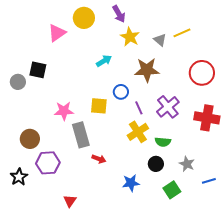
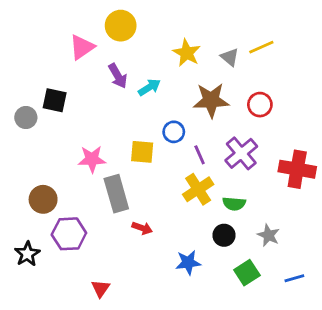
purple arrow: (119, 14) -> (118, 76), moved
red circle: (202, 73) -> (260, 105), moved, size x0.7
blue line: (209, 181) -> (294, 278), moved

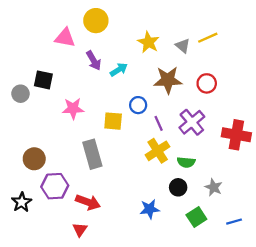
pink triangle: (82, 47) -> (65, 38), turned 45
pink star: (92, 159) -> (73, 109), moved
red arrow: (142, 228) -> (88, 202), moved, size x1.5

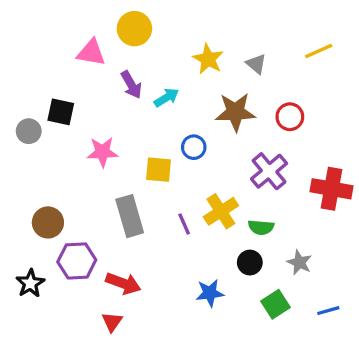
yellow line: (208, 38) -> (319, 51), moved
purple line: (159, 123) -> (184, 224), moved

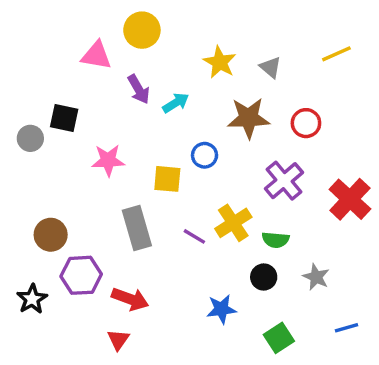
red cross: (331, 189) -> (350, 199), turned 33
purple line: (184, 224) -> (194, 236), turned -35
green square: (275, 304) -> (279, 338), moved

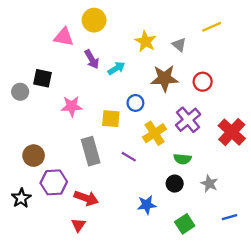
yellow line: (336, 54) -> (212, 27), moved
yellow cross: (233, 223) -> (154, 133), moved

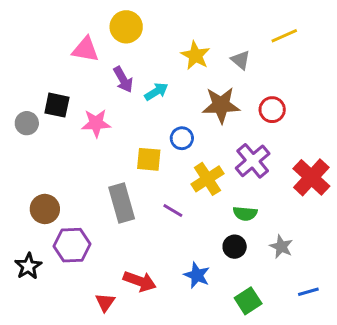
pink star: (72, 106) -> (96, 123), moved
red arrow: (86, 198) -> (140, 281), moved
blue star: (147, 205) -> (197, 275), turned 30

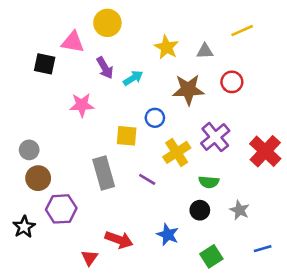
gray triangle: (241, 60) -> (205, 51), turned -42
black square: (57, 105) -> (45, 64), moved
red circle: (272, 110) -> (232, 82), moved
gray circle: (27, 123) -> (29, 150), moved

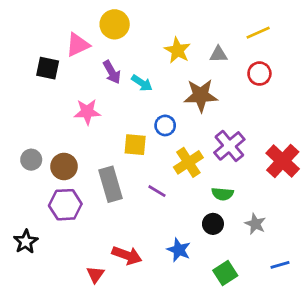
pink triangle: (73, 42) -> (78, 45), turned -35
cyan arrow: (133, 78) -> (142, 83), turned 66
red circle: (232, 82) -> (259, 74), moved
brown circle: (38, 178) -> (64, 166), moved
purple hexagon: (61, 209) -> (65, 205), moved

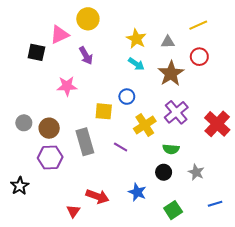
cyan arrow: (142, 83) -> (136, 64), moved
brown star: (201, 95) -> (171, 73), moved, turned -30

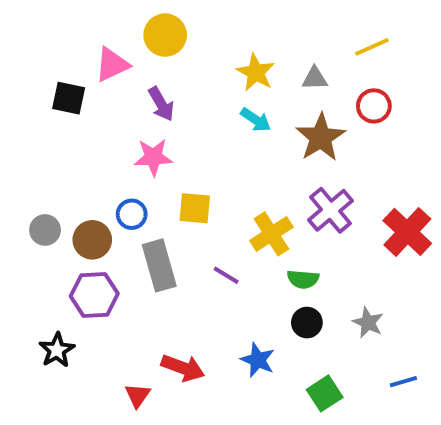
pink star: (67, 86) -> (153, 157), moved
blue circle: (127, 97) -> (132, 214), moved
green semicircle: (171, 149) -> (303, 279), moved
black star: (20, 186) -> (57, 350), moved

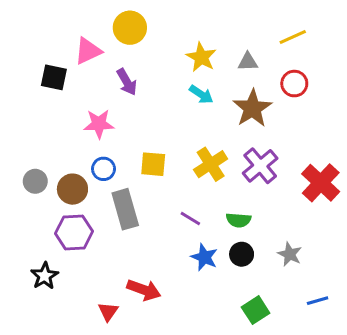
pink star: (153, 157) -> (99, 124), moved
yellow cross: (271, 234) -> (211, 164), moved
purple line: (226, 275) -> (190, 219), moved
blue star: (258, 360) -> (204, 257), moved

